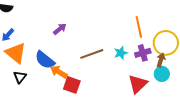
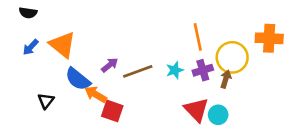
purple arrow: (60, 29) -> (110, 65), moved
orange triangle: (16, 53) -> (63, 45), moved
cyan circle: (162, 74) -> (218, 115), moved
red triangle: (138, 84) -> (196, 110), turned -30

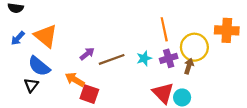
blue semicircle: (78, 79) -> (39, 66), moved

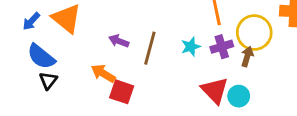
purple arrow: (87, 54) -> (119, 41), turned -120
brown line: (112, 59) -> (150, 48), turned -55
blue semicircle: (39, 66) -> (41, 57), moved

